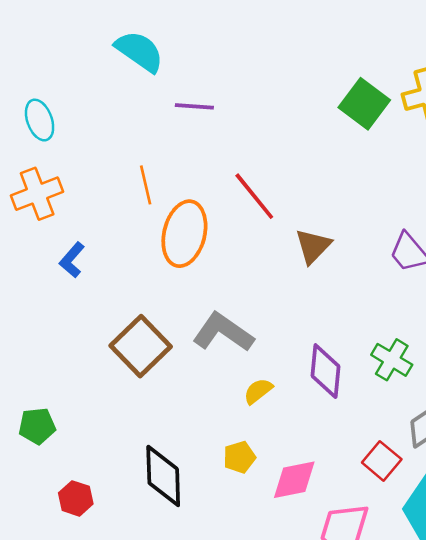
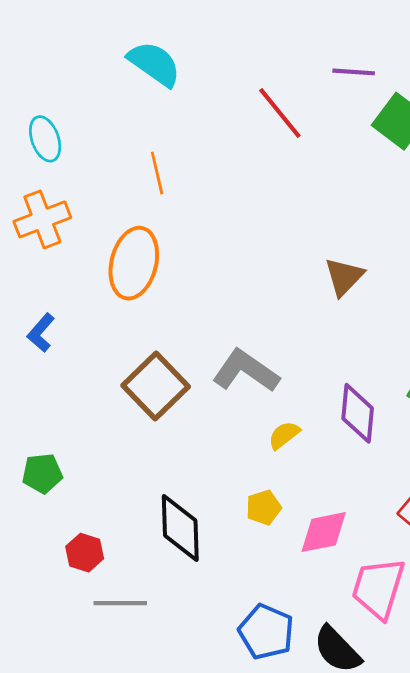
purple line: (194, 106) -> (354, 72), moved
orange line: (146, 185) -> (157, 173), moved
red line: (254, 196) -> (280, 113), moved
orange ellipse: (184, 234) -> (134, 263), moved
blue L-shape: (72, 260) -> (41, 333), moved

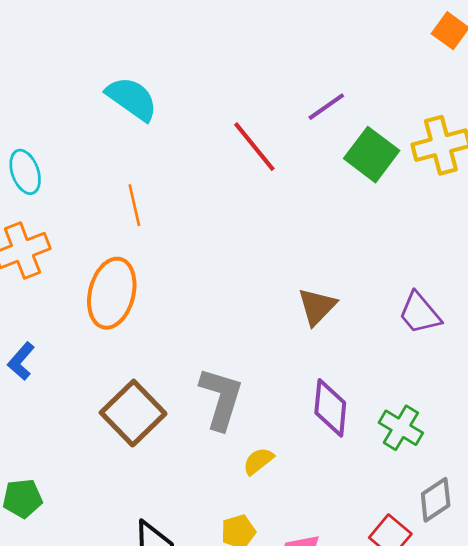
purple line: (354, 72) -> (326, 107), turned -39
gray L-shape: (246, 371) -> (221, 398), turned 72
purple diamond: (358, 413) -> (330, 408), moved

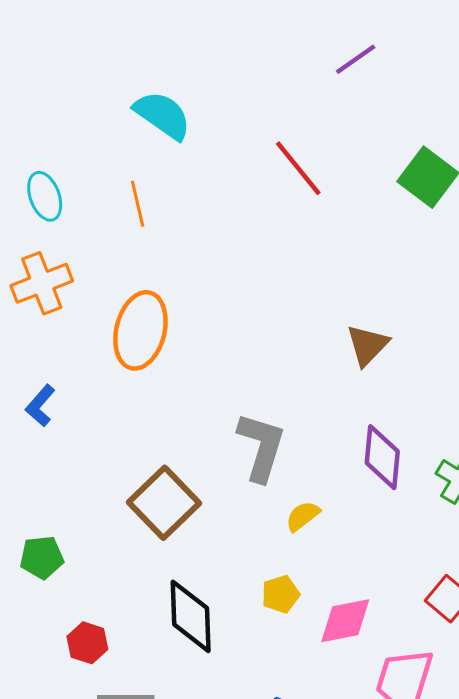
purple line: (326, 107) -> (356, 59), moved
orange line: (134, 205) -> (138, 204), moved
brown square: (133, 413) -> (164, 503), moved

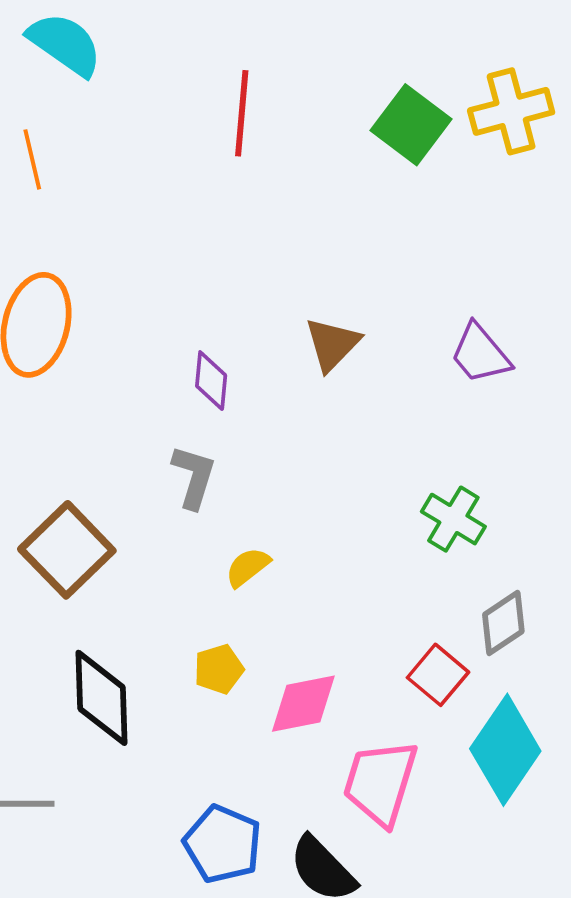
red line: (298, 168) -> (242, 113), turned 44
gray L-shape: (261, 447) -> (194, 477), size x0.7
purple diamond: (382, 457) -> (211, 381), moved, size x0.7

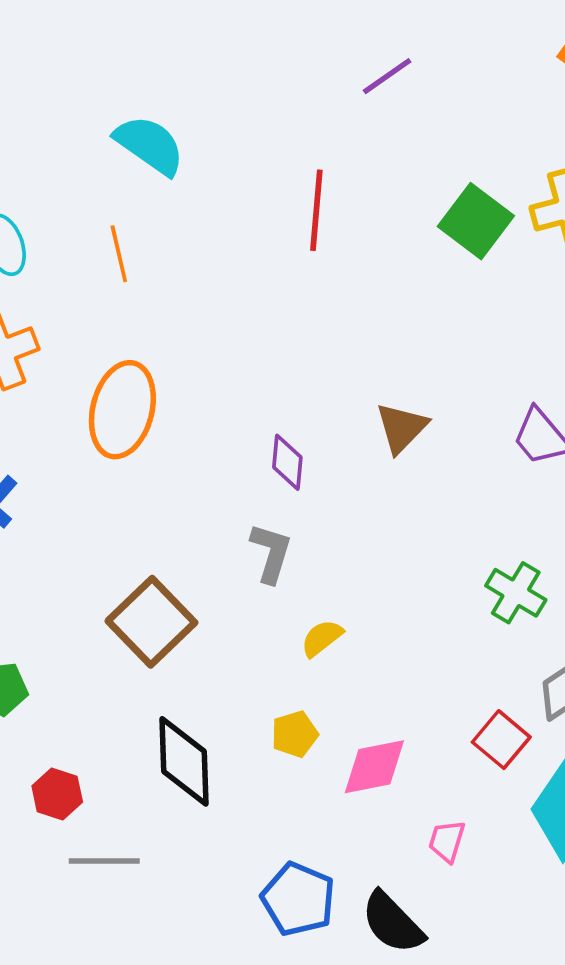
pink trapezoid: (380, 783) -> (447, 841), size x0.5

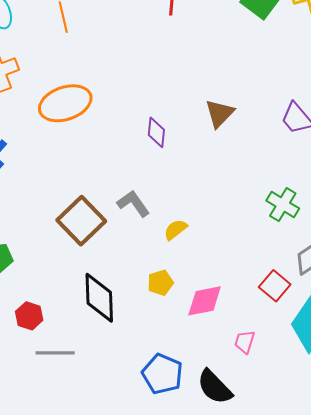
orange ellipse: (122, 410) -> (65, 103), turned 57
gray L-shape: (271, 553) -> (133, 204), moved, turned -52

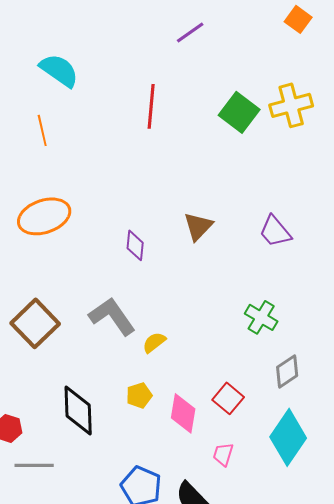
gray L-shape: (133, 204) -> (112, 316), size x1.4
brown square: (81, 221) -> (35, 323), moved
red square: (275, 286) -> (228, 398), moved
pink diamond: (205, 301) -> (183, 413), turned -69

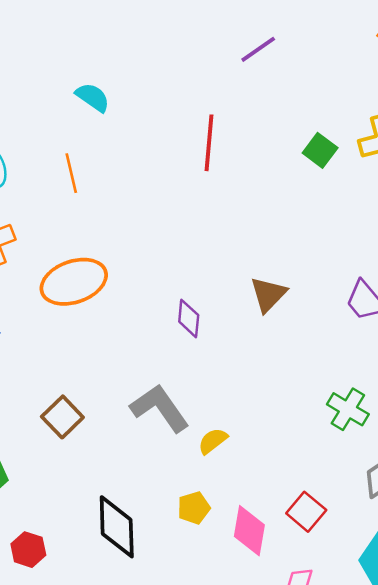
cyan semicircle: (59, 70) -> (93, 97), size x0.7
green square: (239, 112) -> (320, 150), size x0.7
brown square: (35, 323) -> (62, 417), size x0.7

